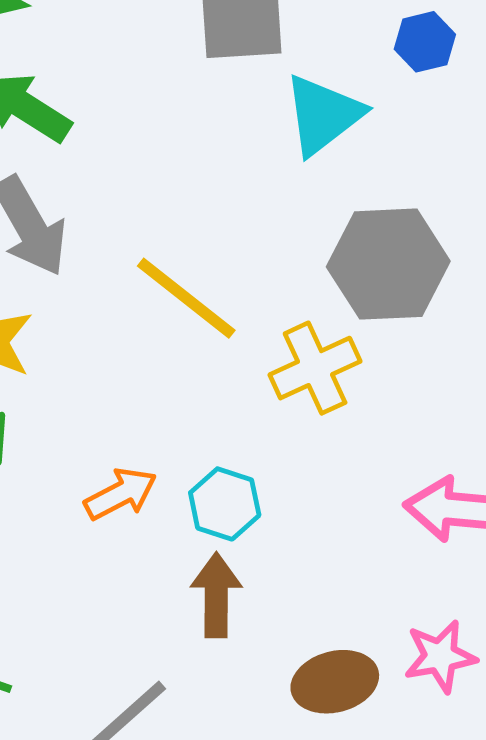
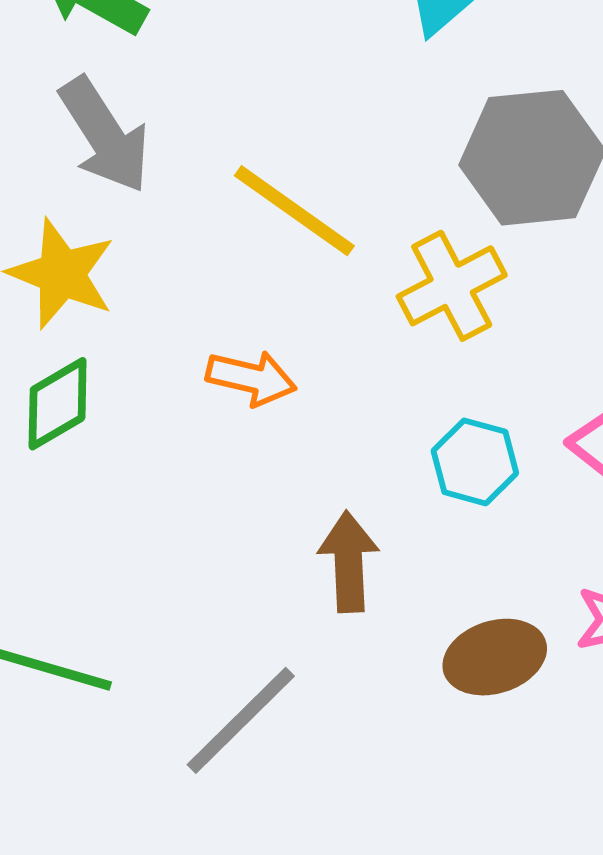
orange arrow: (121, 494) -> (251, 378), moved, turned 44
cyan hexagon: (225, 504) -> (475, 462), moved

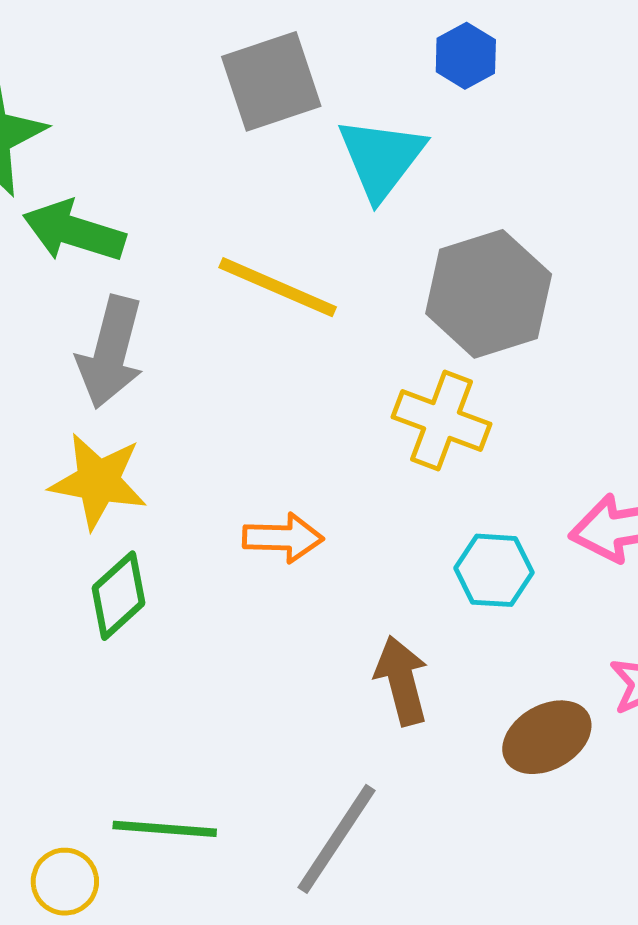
gray arrow: (105, 135) -> (111, 352), turned 59
yellow line: (294, 211) -> (278, 287), moved
yellow cross: (452, 286) -> (442, 421), turned -30

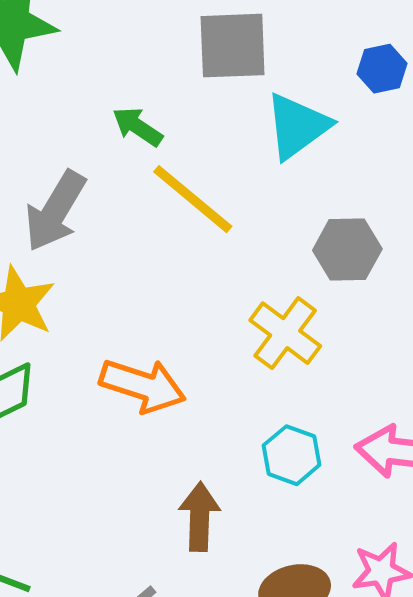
green arrow: (74, 231) -> (137, 127), moved, size x0.7
gray hexagon: (489, 294) -> (347, 250), size x0.7
orange arrow: (283, 538) -> (143, 386), size x1.4

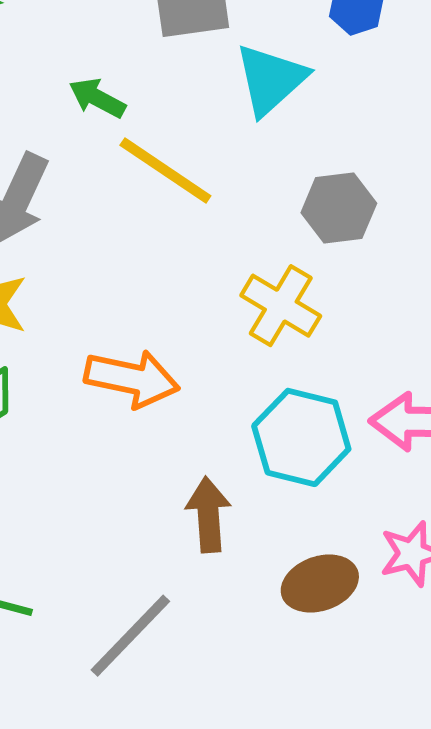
cyan hexagon: (292, 455) -> (301, 437), size x1.5

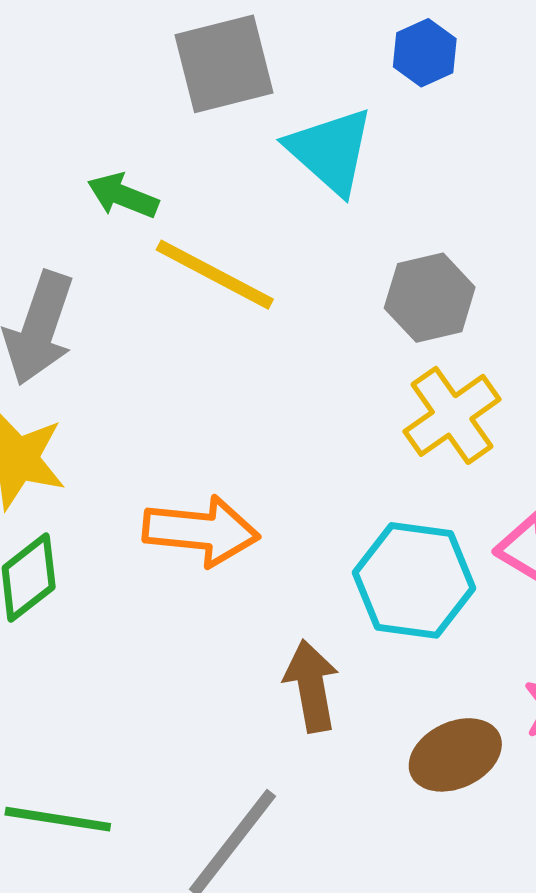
cyan triangle: (271, 80) -> (330, 151), turned -30
yellow cross: (281, 306) -> (452, 415), moved, turned 30

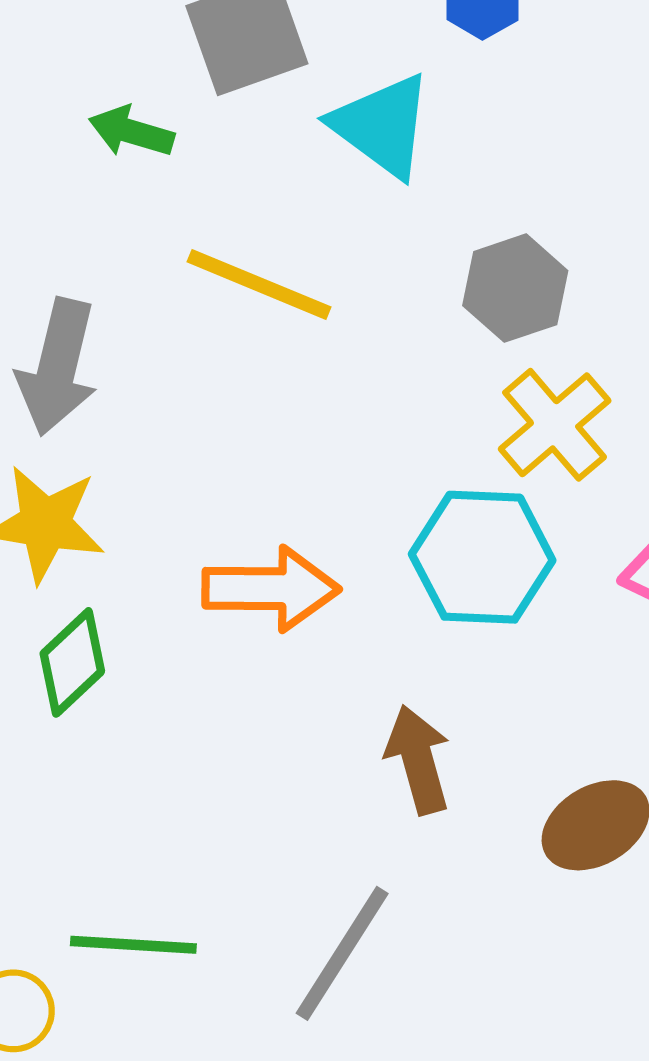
green arrow: (123, 196) -> (131, 132), moved
cyan hexagon: (414, 580) -> (482, 557), moved

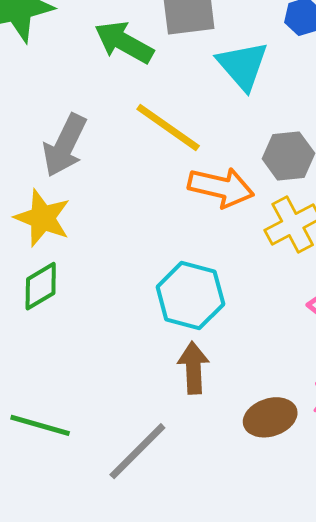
green arrow: (131, 132) -> (124, 42), size x1.5
cyan hexagon: (482, 557) -> (190, 296), moved
orange arrow: (271, 589) -> (221, 187), moved

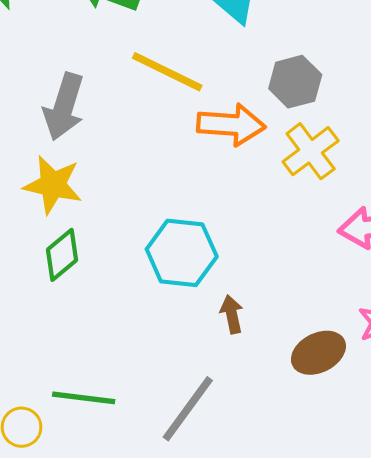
cyan hexagon: (190, 296) -> (182, 253), moved
brown arrow: (193, 368) -> (232, 314), size x0.7

